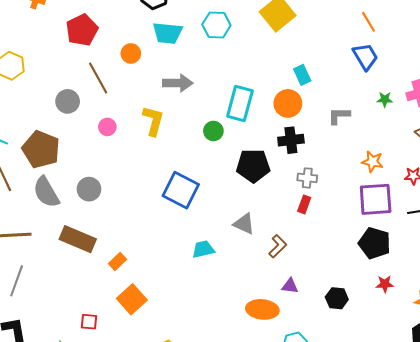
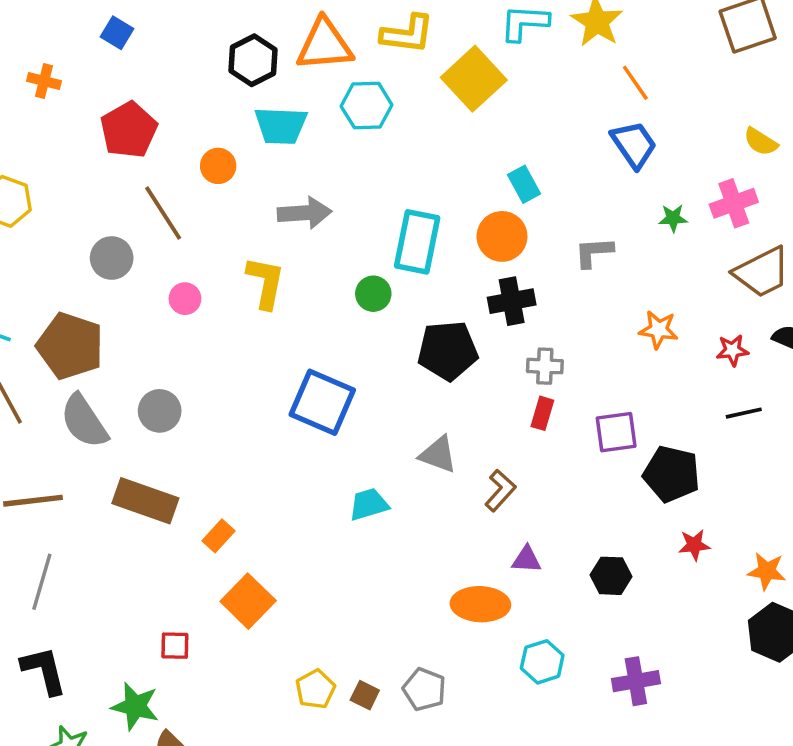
purple square: (376, 199) -> (616, 432), moved, size x0.7

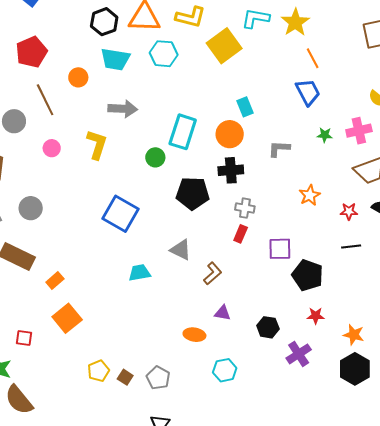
orange star: (659, 330) -> (310, 195), turned 30
orange ellipse: (480, 604) -> (194, 335), size x0.7
purple cross: (636, 681) -> (299, 354), moved, turned -30

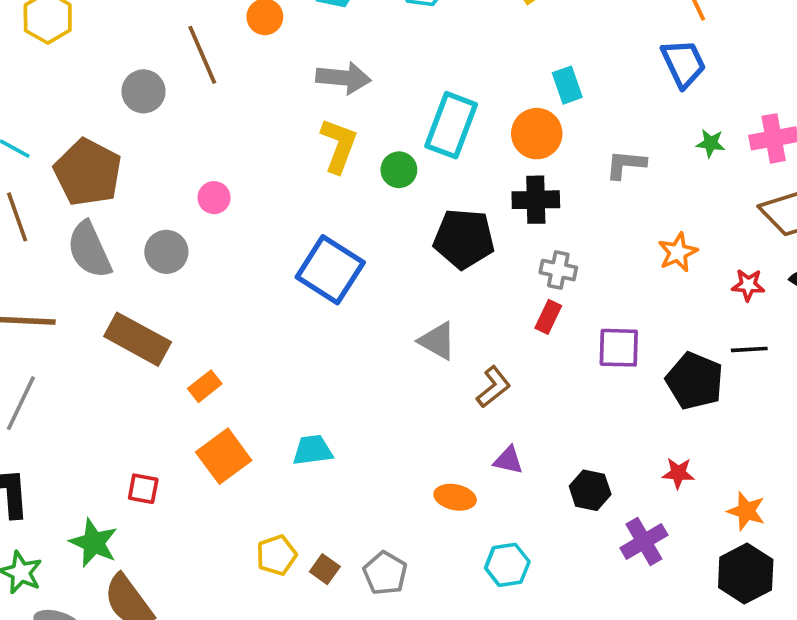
yellow L-shape: (97, 144) -> (339, 145), moved
pink circle: (52, 148) -> (214, 198), moved
cyan trapezoid: (139, 273) -> (313, 450), moved
black pentagon: (308, 275) -> (695, 381), moved

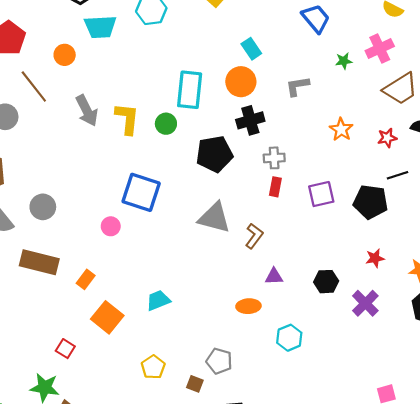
gray arrow: (344, 78) -> (87, 111), moved, turned 72
pink circle: (214, 198) -> (111, 226), moved
gray triangle: (437, 341) -> (214, 218), size x1.4
red square: (143, 489) -> (65, 349), turned 36
brown square: (325, 569) -> (195, 384), moved

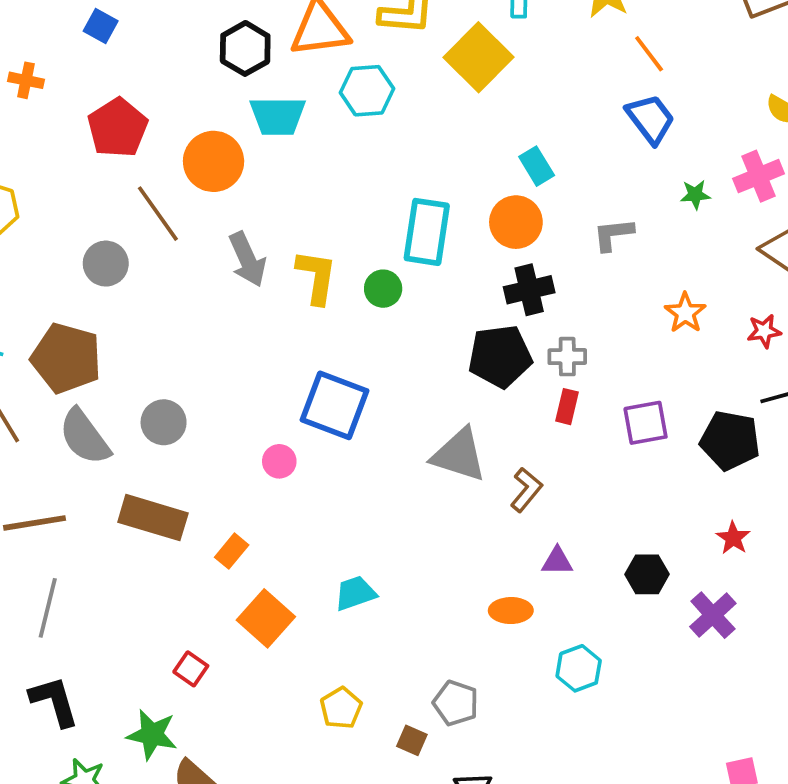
orange circle: (65, 55) -> (214, 161), size x1.6
black pentagon: (214, 154) -> (500, 356), moved
red star: (375, 258) -> (733, 538), turned -30

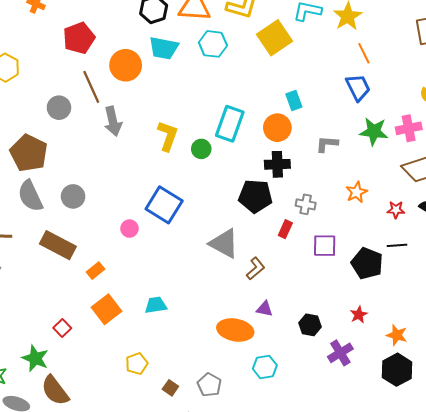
green star: (695, 195) -> (374, 132), size x1.8
gray arrow: (247, 259) -> (113, 121), moved
gray cross: (567, 357) -> (306, 204), moved
orange ellipse: (511, 611) -> (235, 330), size x1.6
gray pentagon: (456, 703) -> (209, 385), moved

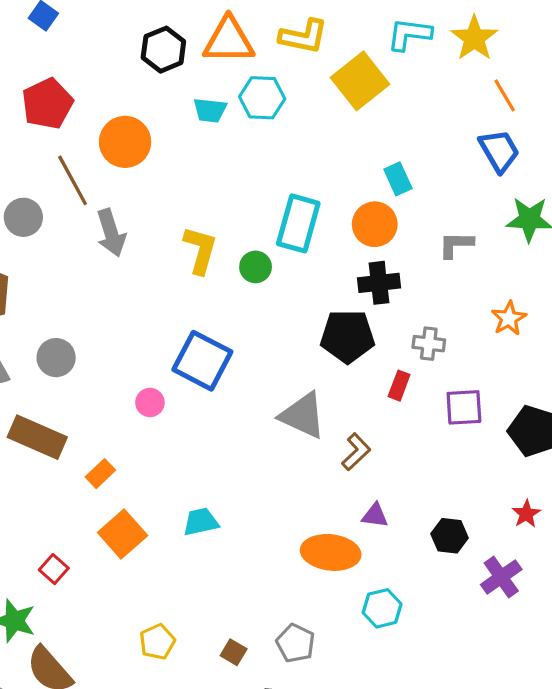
cyan trapezoid: (164, 48) -> (210, 110), moved, size x0.7
yellow pentagon: (137, 364) -> (157, 642), moved

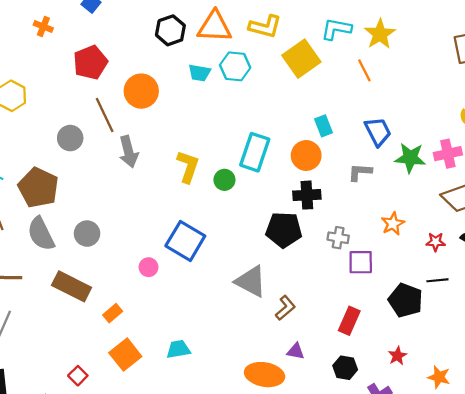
orange line: (505, 95) -> (364, 70), moved
blue trapezoid: (499, 151) -> (378, 132), moved
red rectangle: (399, 386) -> (349, 321), moved, size x1.4
purple square: (464, 407) -> (361, 262), moved

